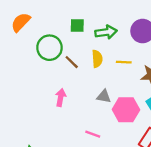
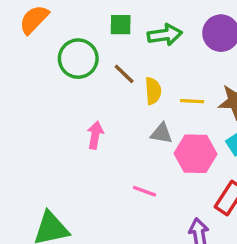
yellow semicircle: (97, 59) -> (153, 91), moved
brown line: (72, 62) -> (124, 74), moved
yellow line: (124, 62) -> (192, 101), moved

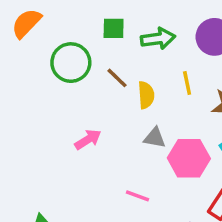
yellow line: (192, 101) -> (187, 83), moved, turned 75
pink arrow: (95, 135) -> (88, 139), turned 48

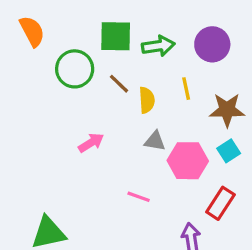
orange semicircle: (26, 23) -> (32, 31), turned 108
green square: (114, 28) -> (116, 36), size x1.5

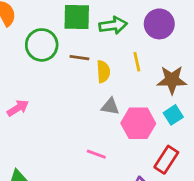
brown line: (119, 84) -> (79, 58), turned -36
pink arrow: (91, 143) -> (18, 108), moved

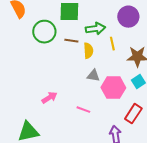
green arrow: (113, 25) -> (95, 29), moved
pink arrow: (18, 108) -> (49, 98), moved

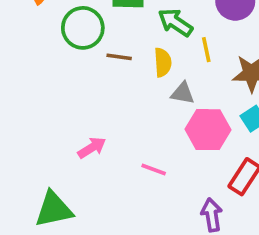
green arrow: (95, 29) -> (175, 22), turned -138
brown line: (71, 41) -> (119, 57), moved
gray triangle: (93, 76) -> (183, 93), moved

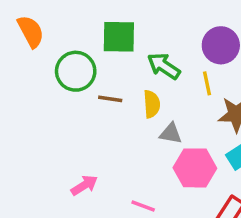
yellow line: (206, 50) -> (207, 83), moved

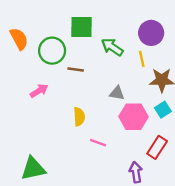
orange semicircle: (31, 31) -> (19, 39), moved
yellow semicircle: (152, 104) -> (79, 117), moved
pink arrow: (84, 185) -> (39, 91), moved

